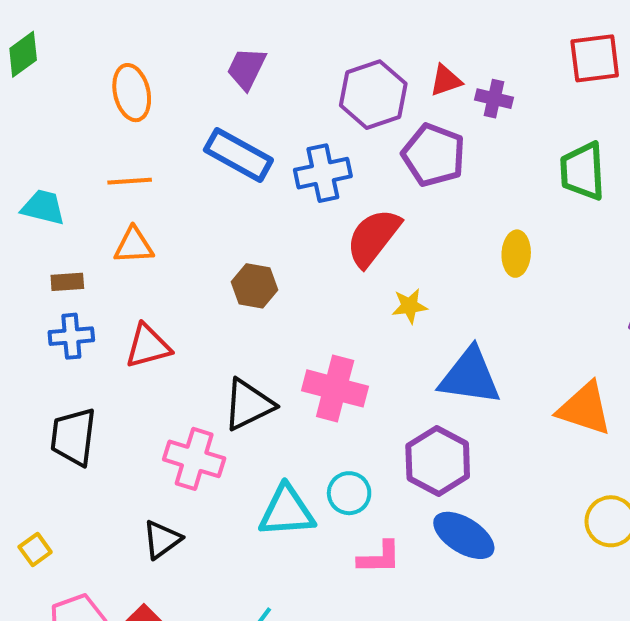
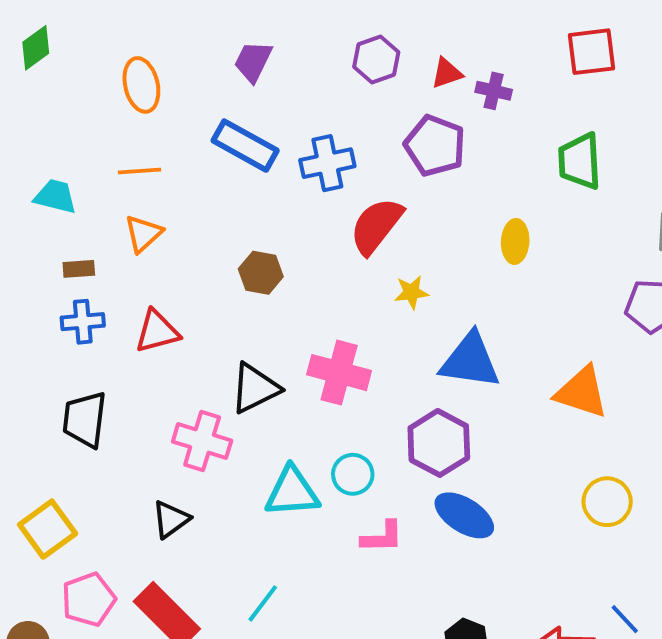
purple hexagon: (373, 95) -> (376, 59), moved, size x0.7
orange triangle: (134, 246) -> (143, 234), turned -39
yellow square: (35, 550) -> (48, 529), size x1.8

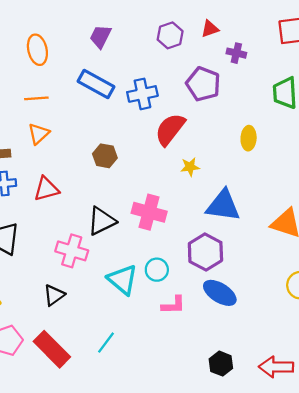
red triangle: (447, 73) -> (210, 29), moved
cyan triangle: (292, 492) -> (123, 280), turned 44

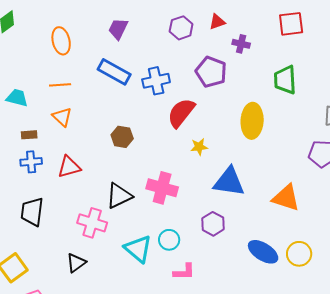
orange triangle: (39, 134) -> (62, 117), turned -35
yellow ellipse: (249, 138) -> (252, 121), size x1.6
purple hexagon: (205, 252) -> (213, 224), size x0.7
blue ellipse: (220, 293) -> (263, 252), moved

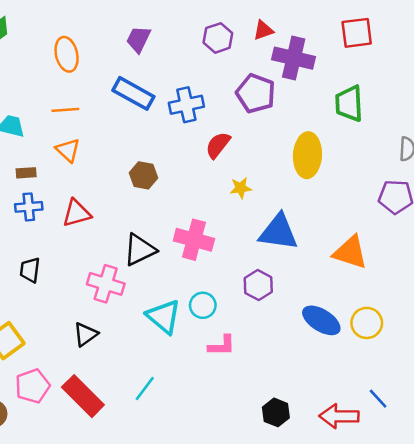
purple cross: (241, 44) -> (294, 58), size x1.8
red semicircle: (181, 113) -> (218, 145), size x0.7
black trapezoid: (32, 212) -> (30, 270), size x0.7

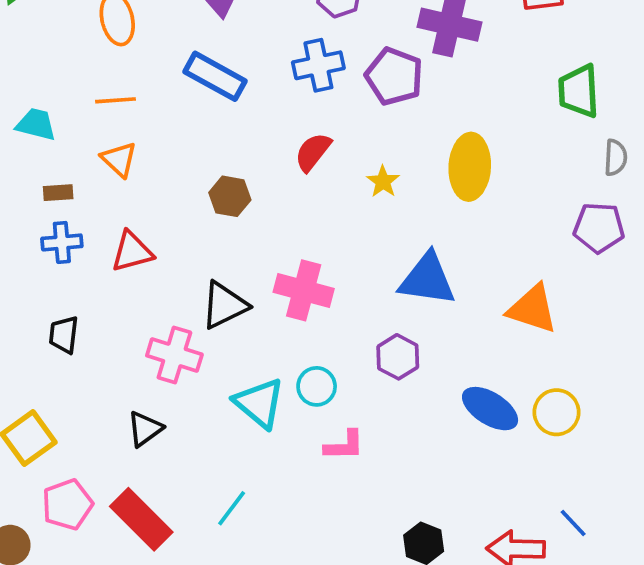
green trapezoid: (349, 103) -> (579, 91), moved
blue cross: (186, 105) -> (318, 65), moved
red semicircle: (218, 145) -> (313, 152), moved
yellow star: (241, 188) -> (383, 182), moved, turned -30

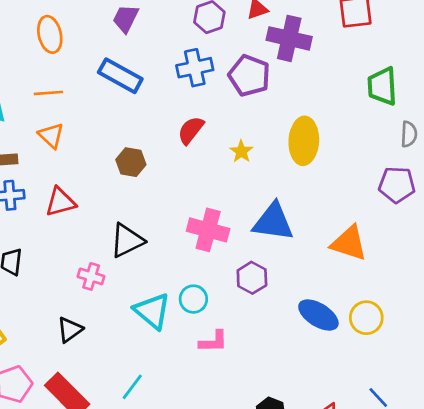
pink cross: (304, 290) -> (208, 230), moved
pink cross: (174, 355) -> (91, 276), size x0.7

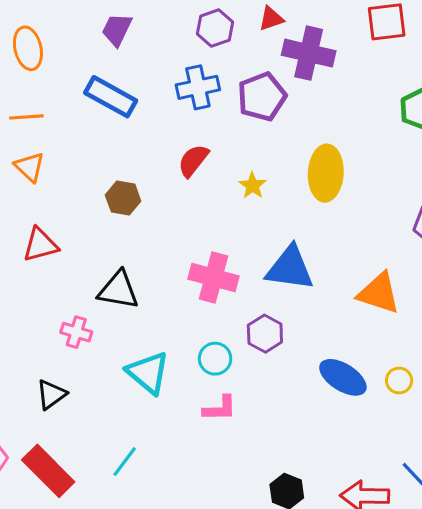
purple pentagon: (249, 76) -> (262, 97), turned 30
black triangle: (127, 241) -> (118, 290), turned 36
cyan circle: (193, 299) -> (215, 359), moved
yellow circle: (366, 318) -> (399, 380), size x0.7

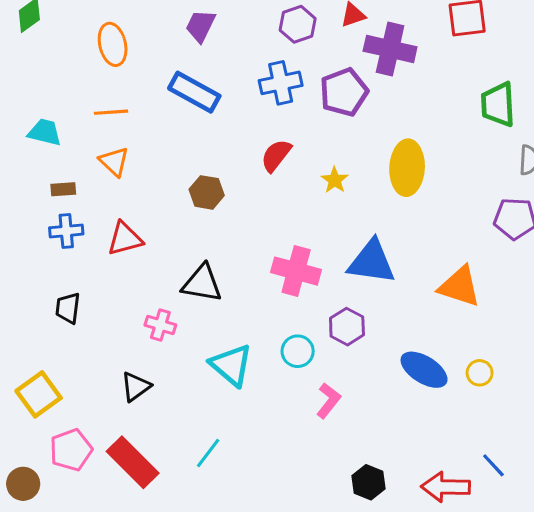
pink L-shape: (220, 409) -> (328, 401), moved, turned -51

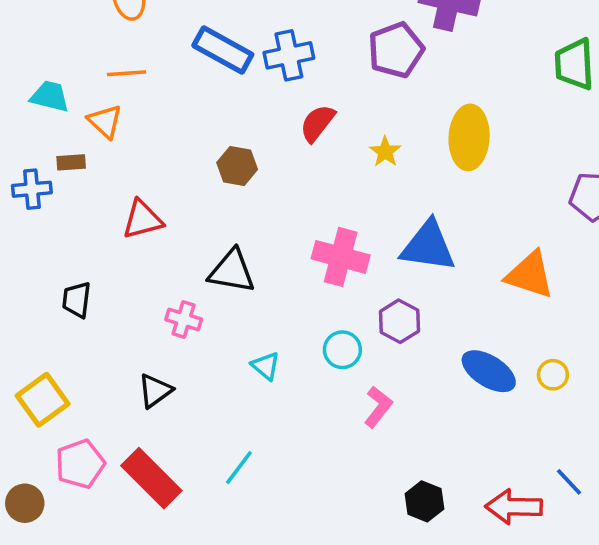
blue cross: (281, 83) -> (289, 55), moved
orange triangle: (114, 162) -> (105, 121), moved
blue cross: (66, 231) -> (32, 189), moved
cyan triangle: (231, 365) -> (266, 366), size x0.6

